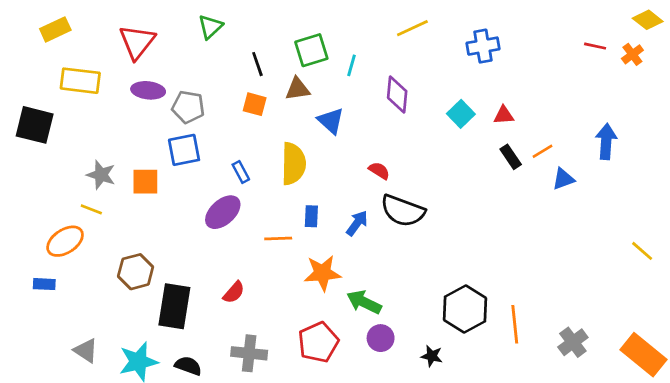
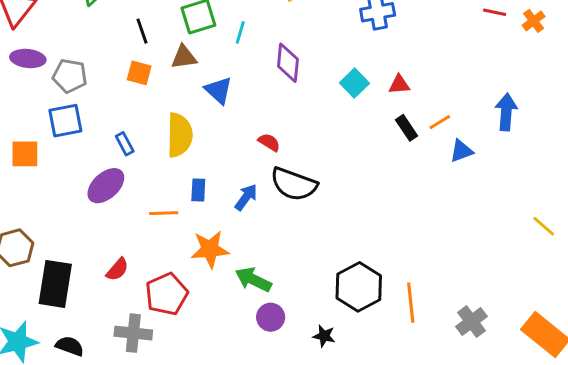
red pentagon: (318, 342) -> (167, 294), moved

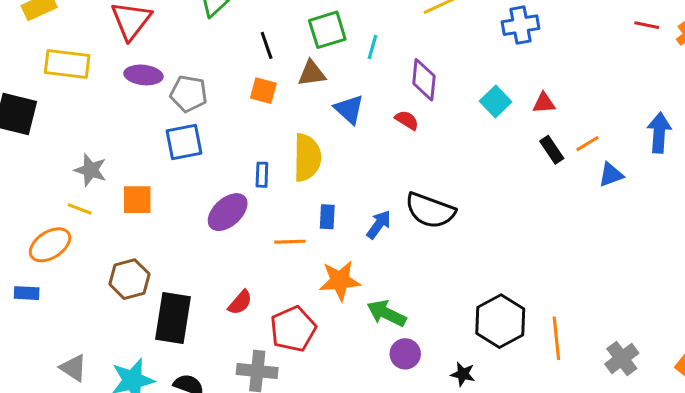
red semicircle: (269, 142) -> (407, 120), moved
blue rectangle: (125, 144) -> (262, 175), moved, turned 30
orange square: (25, 154) -> (137, 200), moved

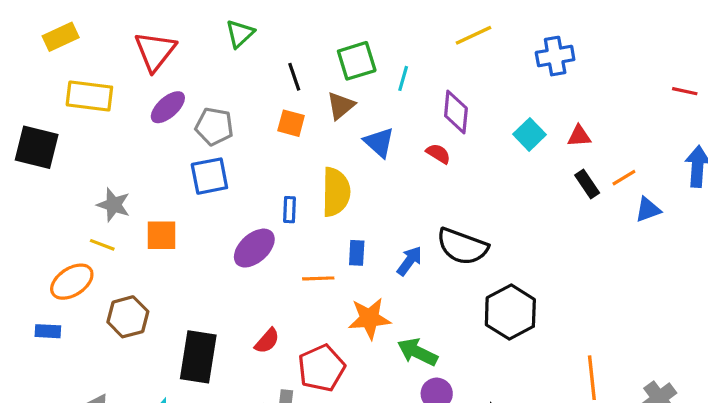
red line: (647, 25) -> (685, 91), moved
brown triangle: (312, 73) -> (341, 106), turned -32
purple ellipse: (143, 75) -> (168, 107), turned -48
brown hexagon: (129, 279) -> (128, 317), moved
black hexagon: (500, 321) -> (510, 312), moved

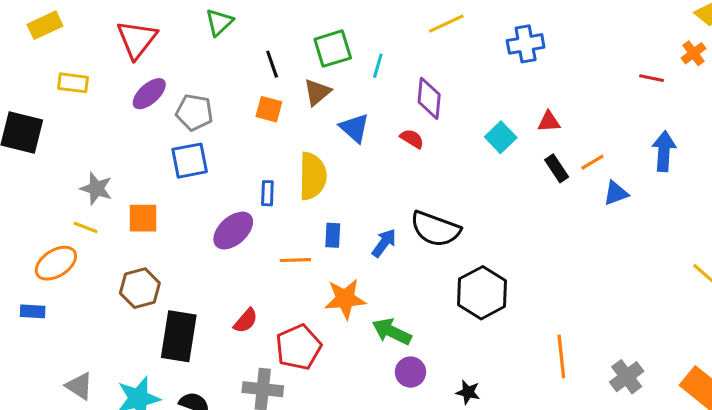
yellow rectangle: (89, 96) -> (73, 83), size x0.7
cyan square: (530, 134) -> (501, 137), moved
brown hexagon: (128, 317) -> (140, 288), moved

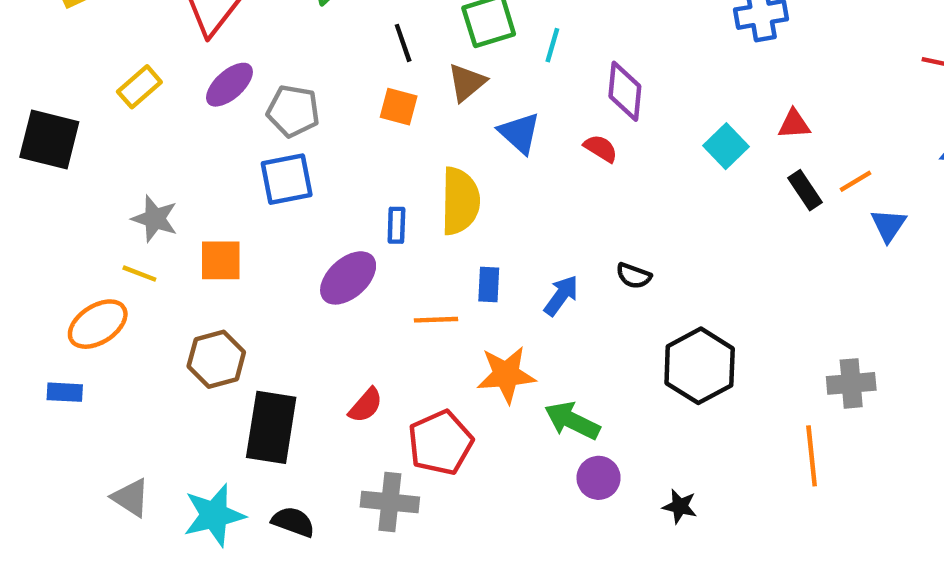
yellow rectangle: (73, 83) -> (139, 87), moved, turned -48
blue triangle: (616, 193) -> (888, 225), turned -36
black semicircle: (435, 229) -> (634, 276), size x0.5
gray cross: (627, 377) -> (851, 383), moved, turned 32

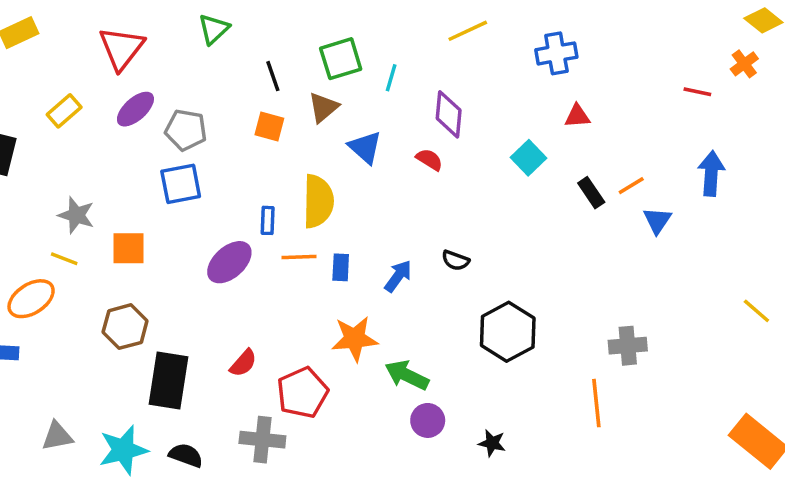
red triangle: (794, 124) -> (577, 116), moved
orange line: (436, 320) -> (299, 257), moved
gray triangle: (131, 498) -> (57, 436), turned -44

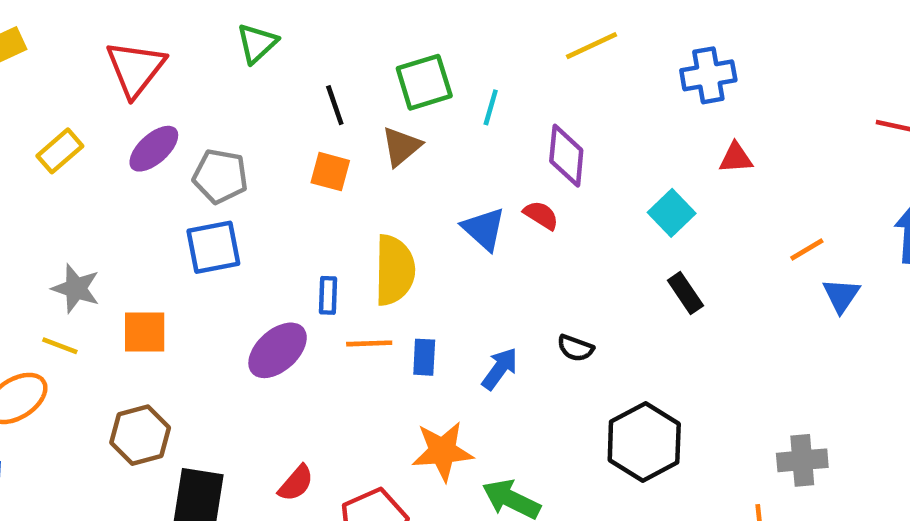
blue triangle: (365, 147) -> (484, 229), moved
black rectangle: (591, 193) -> (685, 293), moved

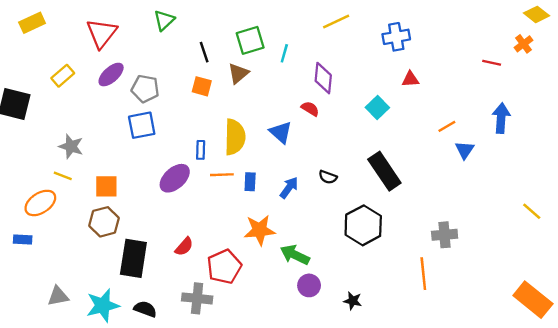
blue triangle: (484, 229) -> (281, 132), moved
black rectangle: (685, 293) -> (384, 171), moved, size x1.8
orange square: (145, 332) -> (106, 186), moved

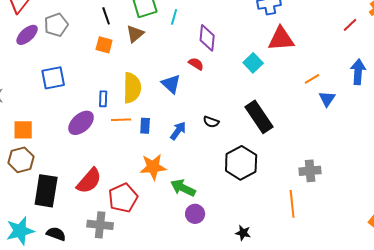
red line: (492, 63) -> (350, 25), turned -56
red triangle: (410, 79) -> (281, 39), size x1.8
gray pentagon: (145, 89) -> (56, 25), moved, turned -30
red semicircle: (184, 247) -> (89, 181), size x1.6
black star: (353, 301) -> (243, 233), moved

